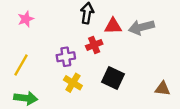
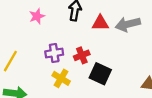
pink star: (26, 19) -> (37, 16), moved
red cross: (94, 45) -> (82, 55), moved

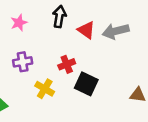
red triangle: (100, 23) -> (86, 30), turned 36
purple cross: (54, 53) -> (23, 62), moved

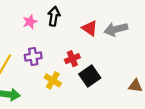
black arrow: (59, 17) -> (54, 16), moved
black square: (86, 84) -> (90, 76), turned 30

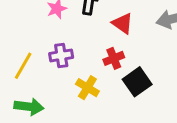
red triangle: (90, 28) -> (123, 23), moved

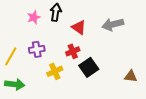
yellow cross: (87, 88) -> (55, 71), turned 35

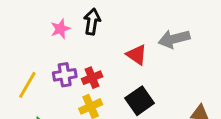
red triangle: (79, 27) -> (137, 55), moved
red cross: (73, 51) -> (92, 78), moved

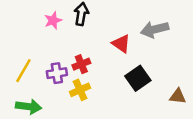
purple cross: (65, 75) -> (57, 73), moved
black square: (140, 101) -> (138, 78), moved

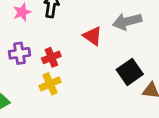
purple cross: (57, 73) -> (19, 53), moved
black square: (138, 78) -> (130, 72), moved

